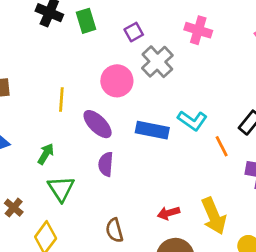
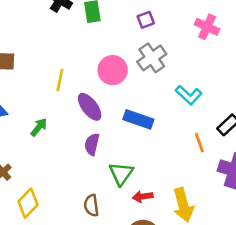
pink cross: (198, 30) -> (207, 27), moved
purple square: (134, 32) -> (146, 20), moved
cyan L-shape: (192, 121) -> (189, 95), moved
green triangle: (61, 189) -> (121, 174), moved

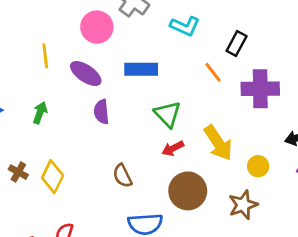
green triangle: (121, 174) -> (168, 114), moved
yellow diamond: (28, 203) -> (53, 177), moved

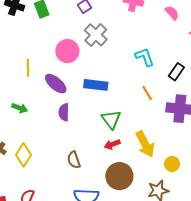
cyan L-shape: (185, 26) -> (145, 57), moved, turned -140
black rectangle: (237, 43) -> (176, 72), moved
green arrow: (40, 113) -> (20, 108), turned 84

